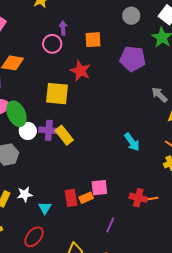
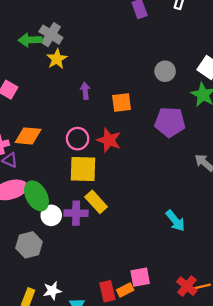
pink circle: (52, 44) -> (78, 139), moved
yellow rectangle: (64, 135) -> (96, 202), moved
red cross: (138, 198) -> (187, 286), turned 30

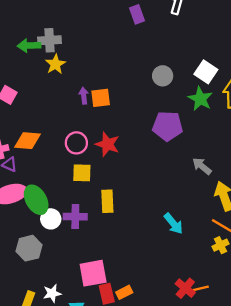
gray cross: (51, 35) -> (50, 40), turned -35
orange square: (122, 102) -> (101, 98), moved
yellow square: (83, 169) -> (82, 173), size x0.7
yellow rectangle: (96, 202) -> (107, 201), moved, turned 40
pink square: (140, 277) -> (93, 273), moved, size x1.4

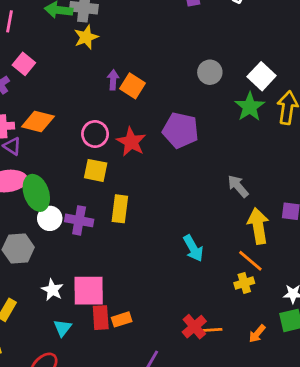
orange square: (101, 98) -> (133, 86), turned 30
purple pentagon: (168, 126) -> (181, 130), moved
white star: (52, 293) -> (52, 290), moved, turned 30

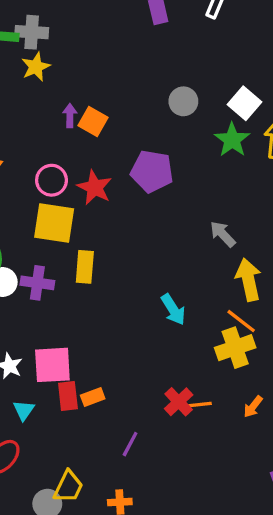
yellow square: (96, 170) -> (54, 223), size x1.5
yellow cross: (244, 283) -> (235, 348), size x1.6

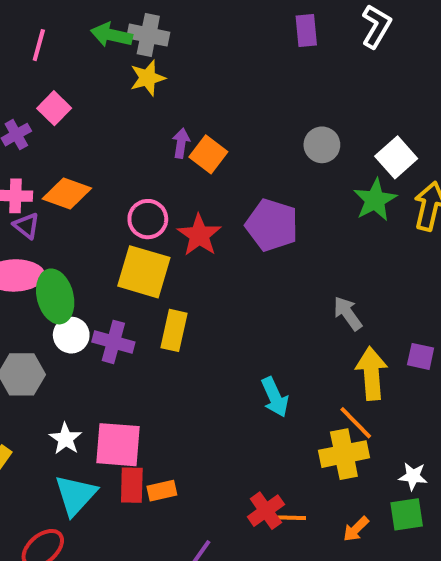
cyan triangle: (24, 410) -> (75, 495), size x1.6

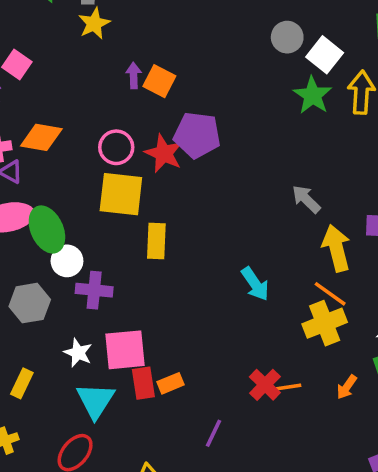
gray circle: (322, 145) -> (287, 37), moved
purple pentagon: (272, 225) -> (197, 135), moved
purple cross: (113, 342) -> (94, 290), moved

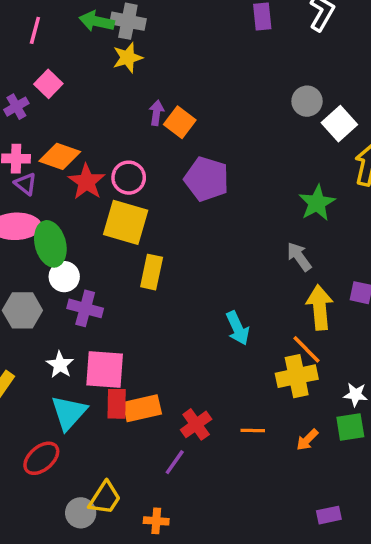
green star: (313, 95) -> (317, 203), moved
red star: (164, 153) -> (87, 182), moved
orange rectangle: (171, 383) -> (142, 408), size x1.5
red cross: (265, 385) -> (196, 424), moved

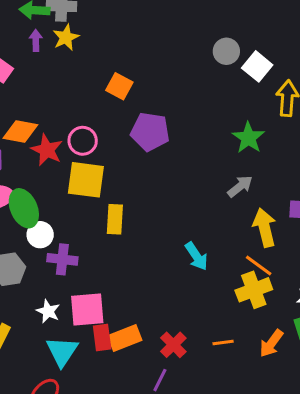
purple arrow: (156, 113) -> (36, 40), moved
gray arrow: (299, 257) -> (240, 186), turned 96
orange arrow: (307, 440) -> (271, 343), size x1.4

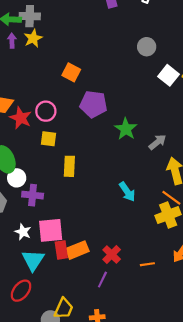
white square: (257, 66) -> (169, 75), moved
green star: (248, 138) -> (126, 129), moved
yellow square: (86, 180) -> (48, 139), size x0.6
orange line: (223, 343) -> (147, 264), moved

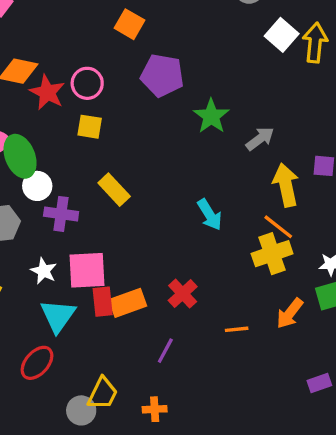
yellow rectangle: (69, 166) -> (114, 190), moved, turned -48
red cross: (112, 255) -> (183, 294), moved

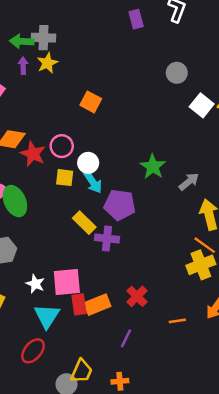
purple pentagon: (162, 75) -> (120, 205), moved
white circle: (37, 186) -> (88, 163), moved
purple cross: (61, 214) -> (107, 238), moved
cyan arrow: (210, 215) -> (93, 182), moved

